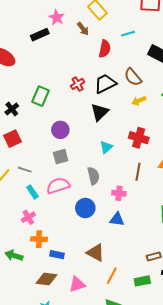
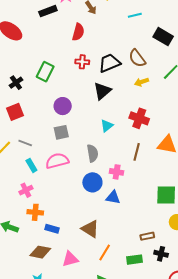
red semicircle: (105, 49) -> (78, 32), moved
red cross: (78, 84) -> (82, 62), turned 32
blue circle: (85, 208) -> (92, 182), moved

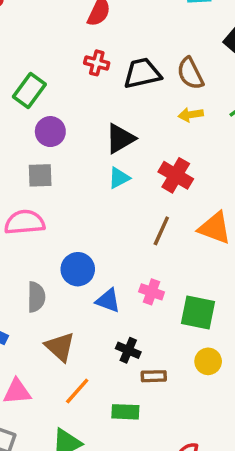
green rectangle: (45, 72) -> (29, 91), moved
black triangle: (102, 91) -> (120, 139), moved
gray semicircle: (93, 153) -> (36, 297), moved
pink cross: (117, 172) -> (152, 292), moved
black cross: (161, 254) -> (128, 350), moved

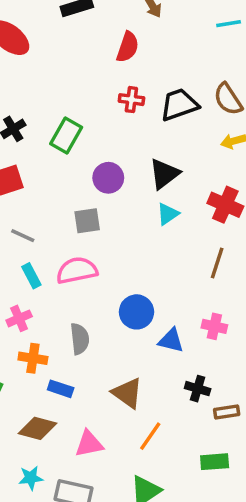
purple circle: (50, 132) -> (108, 178), moved
gray semicircle: (36, 297) -> (80, 339), moved
green rectangle: (125, 412) -> (215, 462), moved

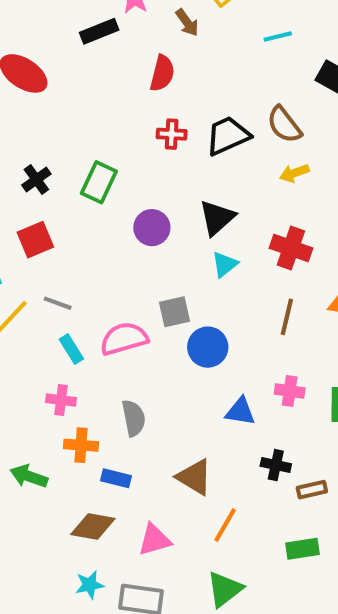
gray square: (87, 221) -> (175, 312), moved
blue circle: (136, 312) -> (208, 347), moved
pink cross: (19, 318) -> (61, 400), turned 35

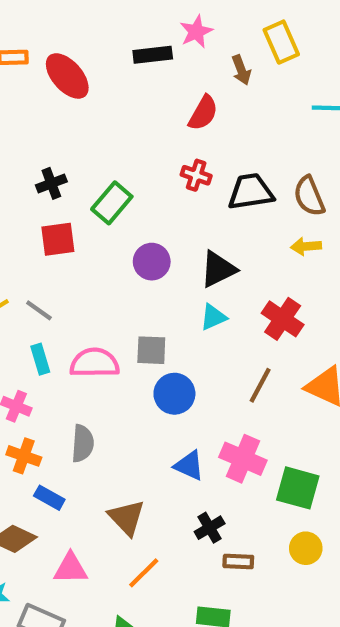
red square: (35, 240) -> (58, 239), moved
pink cross: (290, 391) -> (243, 459), size x1.5
black cross: (276, 465) -> (210, 528), turned 32

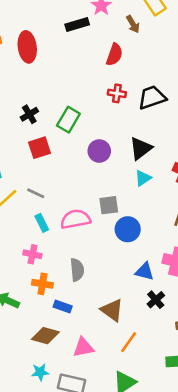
red ellipse: (67, 76) -> (27, 47), turned 44
black cross: (210, 528) -> (156, 300), moved

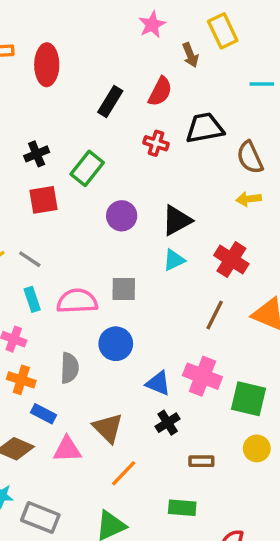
black rectangle: (77, 25) -> (110, 102), moved, turned -50
black trapezoid: (152, 97) -> (205, 128), moved
blue circle: (128, 229) -> (116, 344), moved
pink triangle: (83, 347) -> (67, 449), moved

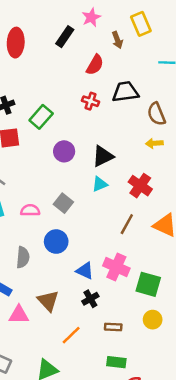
black rectangle: (110, 102) -> (65, 37), moved
gray square: (124, 289) -> (63, 203), turned 36
pink semicircle: (77, 301) -> (30, 210), size x0.7
orange line: (124, 473) -> (71, 335), moved
green rectangle: (182, 508) -> (116, 362), moved

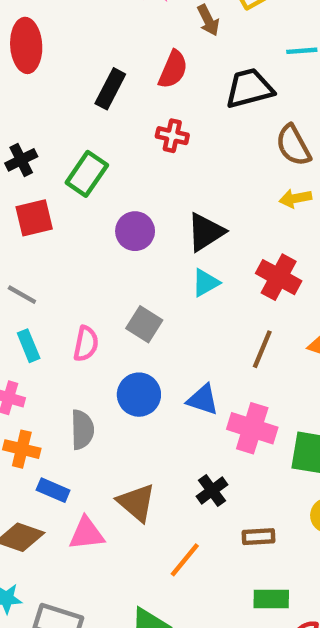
black rectangle: (65, 37) -> (110, 89), moved
black trapezoid: (125, 92) -> (249, 88), moved
pink semicircle: (30, 210) -> (86, 344), turned 108
blue triangle: (85, 271) -> (203, 400), moved

